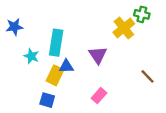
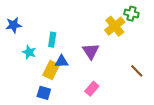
cyan rectangle: (56, 43) -> (52, 40), size x0.6

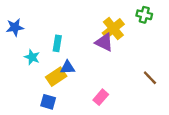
yellow cross: (115, 26) -> (113, 29), moved
purple triangle: (91, 51) -> (104, 42), moved, turned -30
yellow rectangle: (51, 70) -> (56, 77), turned 30

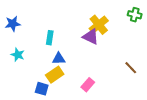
green cross: (144, 15) -> (135, 15), moved
cyan star: (32, 57) -> (18, 55), moved
yellow rectangle: (56, 77) -> (55, 75), moved

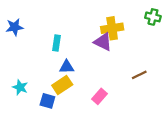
yellow cross: (99, 25) -> (112, 28), turned 30
cyan star: (18, 55) -> (20, 87), moved
brown line: (131, 68) -> (139, 75), moved, turned -72

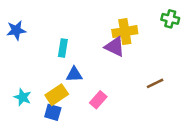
yellow rectangle: (62, 85) -> (57, 95), moved
pink rectangle: (100, 96) -> (98, 100), moved

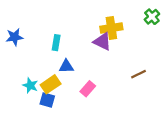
green cross: (170, 19) -> (152, 17), turned 35
blue star: (16, 30) -> (14, 37), moved
cyan star: (23, 97) -> (30, 85), moved

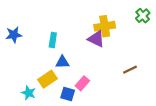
cyan star: (30, 85) -> (29, 93), moved
blue square: (47, 100) -> (68, 94), moved

